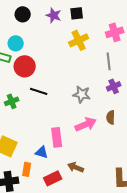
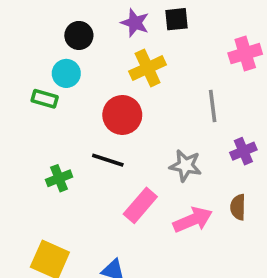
black circle: (23, 14) -> (79, 35), moved
yellow cross: (79, 40) -> (148, 68), moved
gray line: (109, 61) -> (213, 106), moved
red circle: (25, 66) -> (122, 115), moved
pink rectangle: (57, 137) -> (140, 205), moved, turned 48

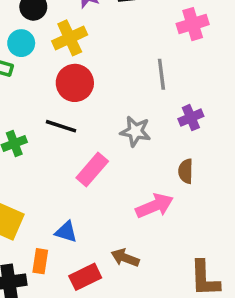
yellow cross: (148, 68) -> (70, 38), moved
pink arrow: (193, 220) -> (154, 206), moved

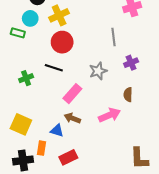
gray star: (135, 131) -> (98, 71), turned -30
brown arrow: (125, 258) -> (72, 118), moved

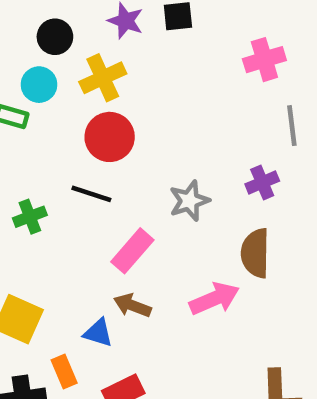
gray line: (114, 37) -> (292, 126), moved
brown semicircle: (128, 95) -> (255, 253), size x1.5
orange rectangle: (42, 148) -> (64, 372), turned -32

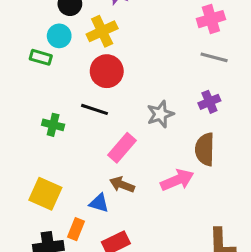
gray line: (292, 126) -> (214, 57), moved, turned -68
green cross: (30, 217) -> (53, 125), turned 35
orange rectangle: (64, 372) -> (76, 229), turned 45

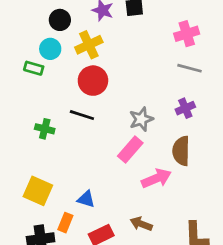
pink rectangle: (122, 148) -> (130, 150), moved
brown arrow: (122, 185) -> (141, 224), moved

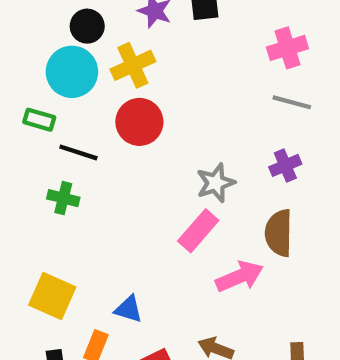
cyan circle: (50, 49) -> (72, 72), size x1.5
green rectangle: (34, 68) -> (39, 120), moved
black line: (82, 115) -> (78, 152), moved

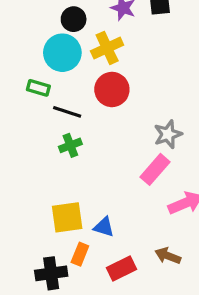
green cross: (63, 198) -> (70, 145), moved, turned -35
yellow square: (52, 296) -> (67, 217), moved, turned -32

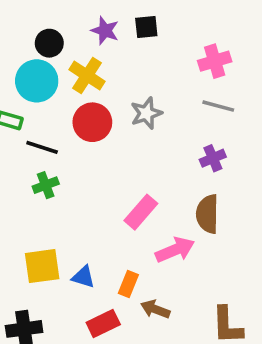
yellow cross: (107, 48) -> (87, 75), turned -32
gray star: (168, 134) -> (146, 113), moved
orange rectangle: (80, 254) -> (128, 284), moved

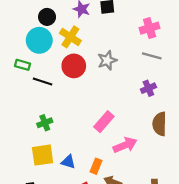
green cross: (46, 185) -> (45, 123), moved
brown semicircle: (207, 214) -> (160, 124), moved

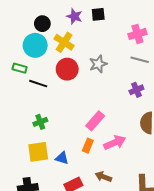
orange rectangle: (96, 166) -> (88, 146), moved

